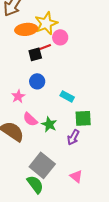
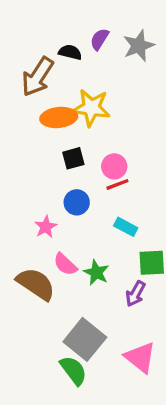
yellow star: (46, 23) -> (91, 108), turned 30
pink circle: (60, 37) -> (114, 166), moved
red line: (44, 47) -> (117, 184), moved
pink triangle: (76, 176) -> (140, 357), size x1.5

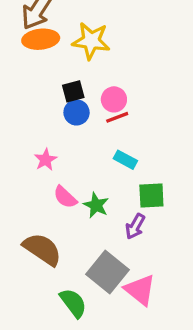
orange ellipse: (59, 117) -> (41, 39), moved
blue circle: (77, 202) -> (77, 112), moved
brown semicircle: (36, 284) -> (42, 249), moved
gray square: (85, 339) -> (107, 272), moved

